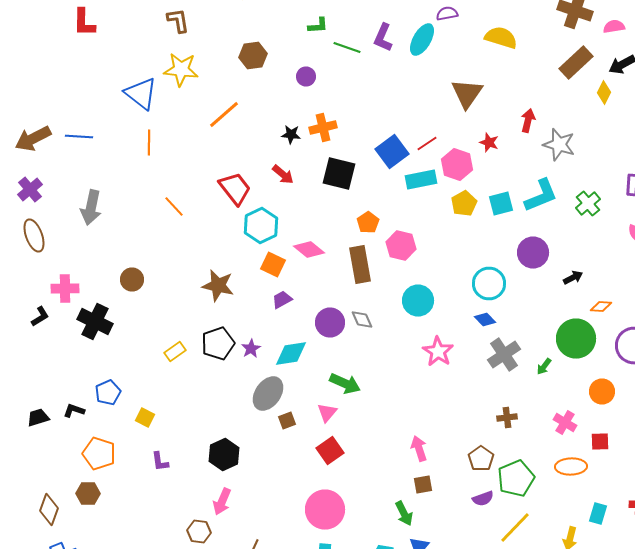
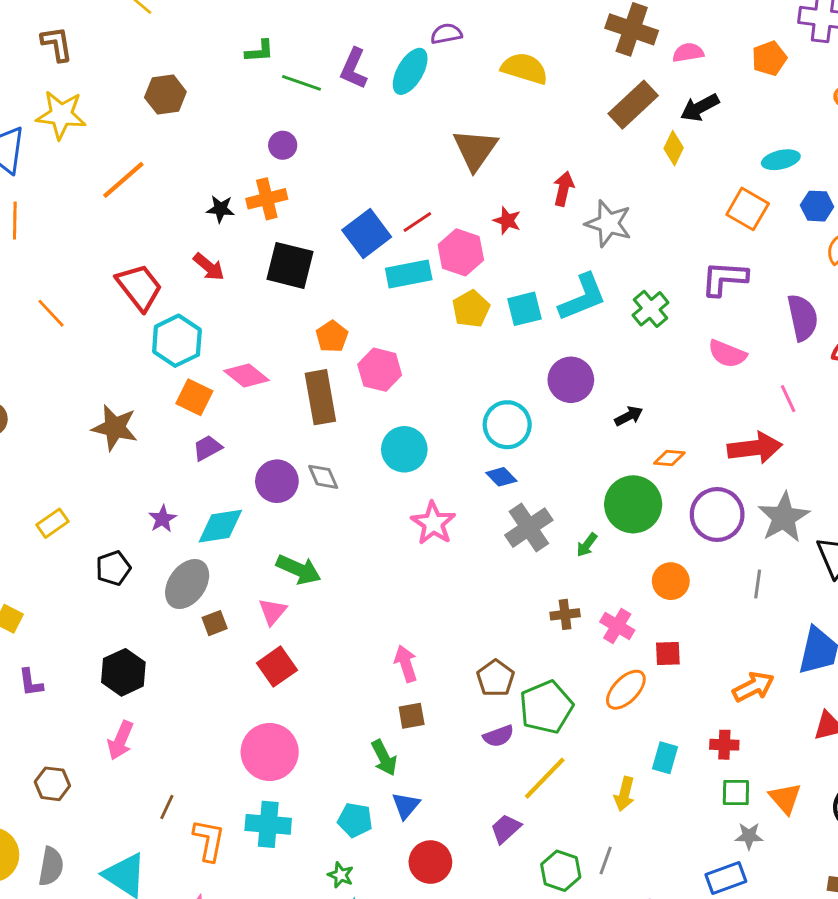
purple circle: (306, 76) -> (283, 145), moved
black pentagon: (218, 344) -> (113, 568), moved, size x0.7
brown cross: (507, 418) -> (565, 614), moved
orange ellipse: (571, 466) -> (626, 690), turned -44
brown hexagon: (199, 532) -> (52, 784), moved

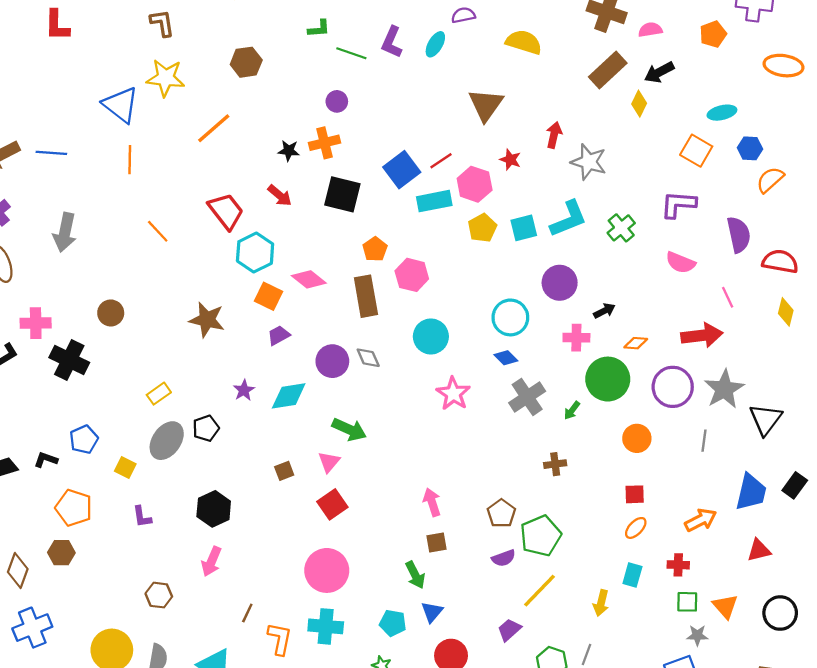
cyan ellipse: (410, 71) -> (435, 44), size x0.7
gray ellipse: (187, 584) -> (167, 441), moved
pink cross: (617, 626) -> (576, 338), moved, turned -30
orange ellipse: (626, 690) -> (636, 528), moved, size x0.7

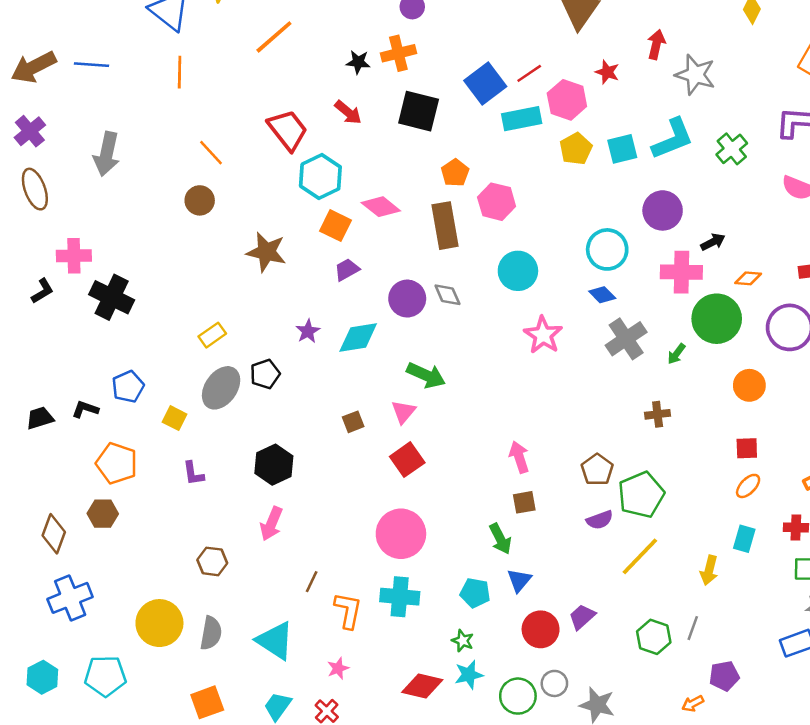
brown circle: (111, 313) -> (200, 200), moved
pink cross: (576, 338) -> (681, 272), size x1.4
purple trapezoid: (509, 630) -> (582, 617), moved

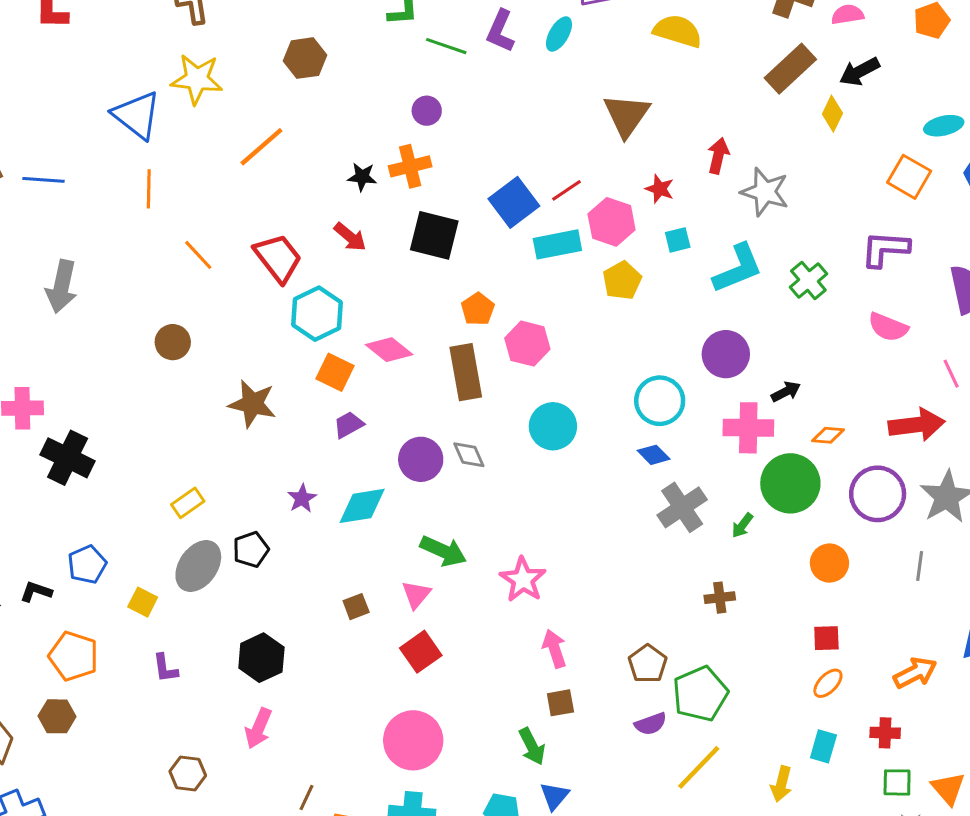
cyan square: (622, 149) -> (678, 240), moved, size x0.7
orange line: (211, 153) -> (198, 255), moved
pink star: (543, 335) -> (523, 580), moved

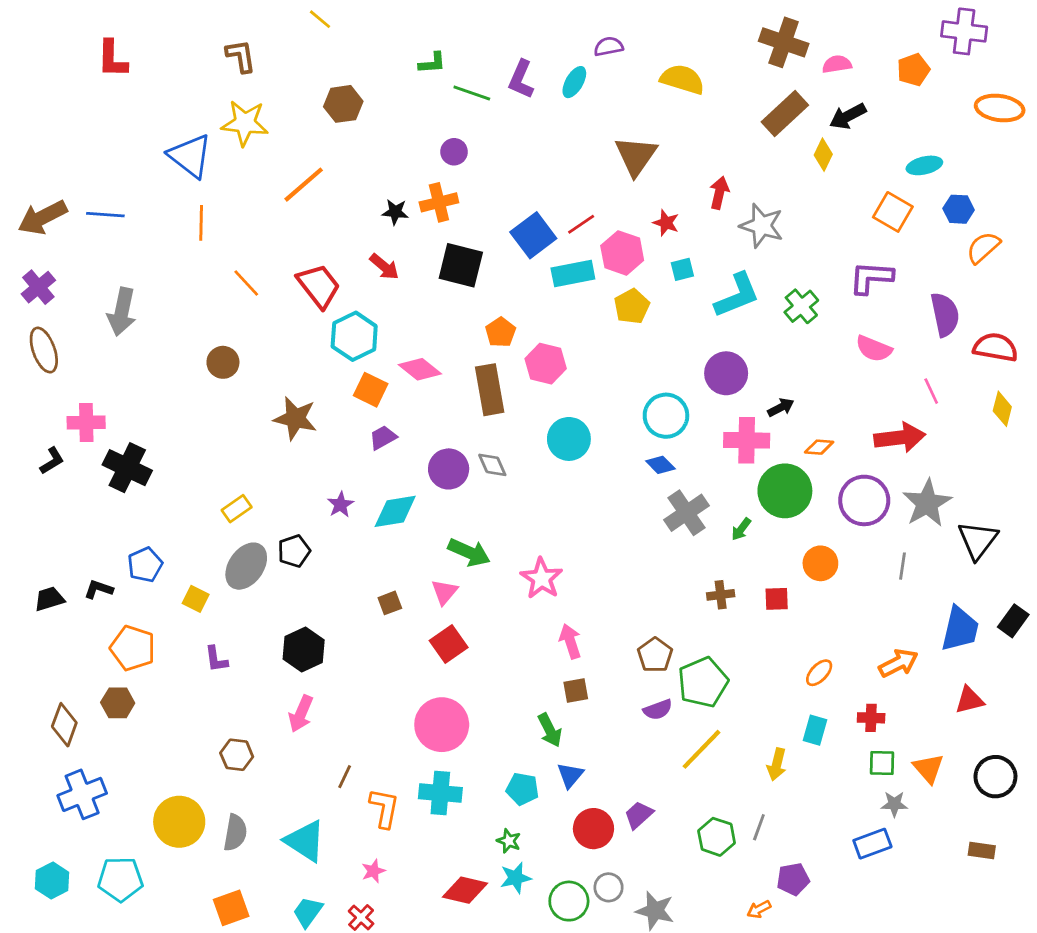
red square: (826, 638) -> (777, 599), moved

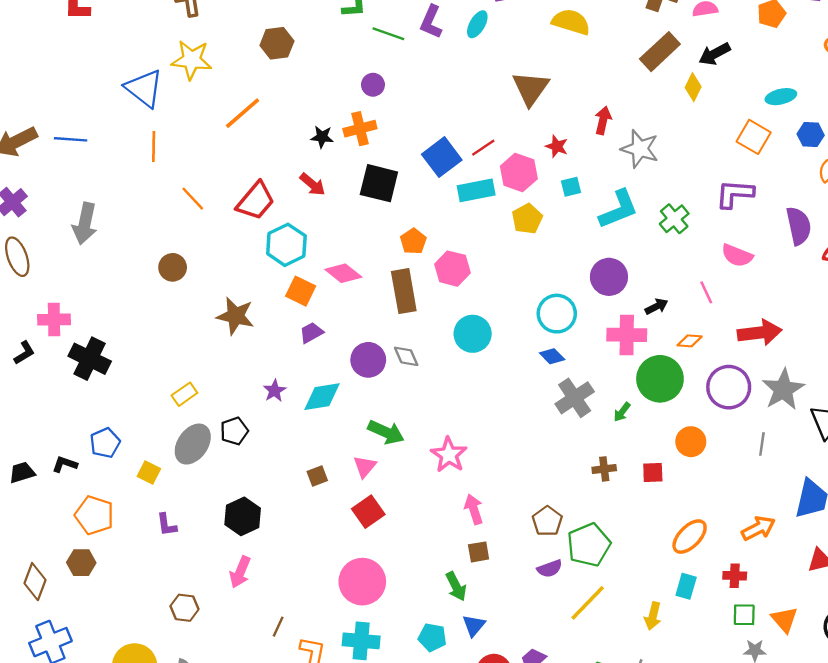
red trapezoid: (319, 286) -> (256, 201), turned 78
pink line: (931, 391) -> (706, 292), moved
orange ellipse: (819, 673) -> (690, 537), size x1.5

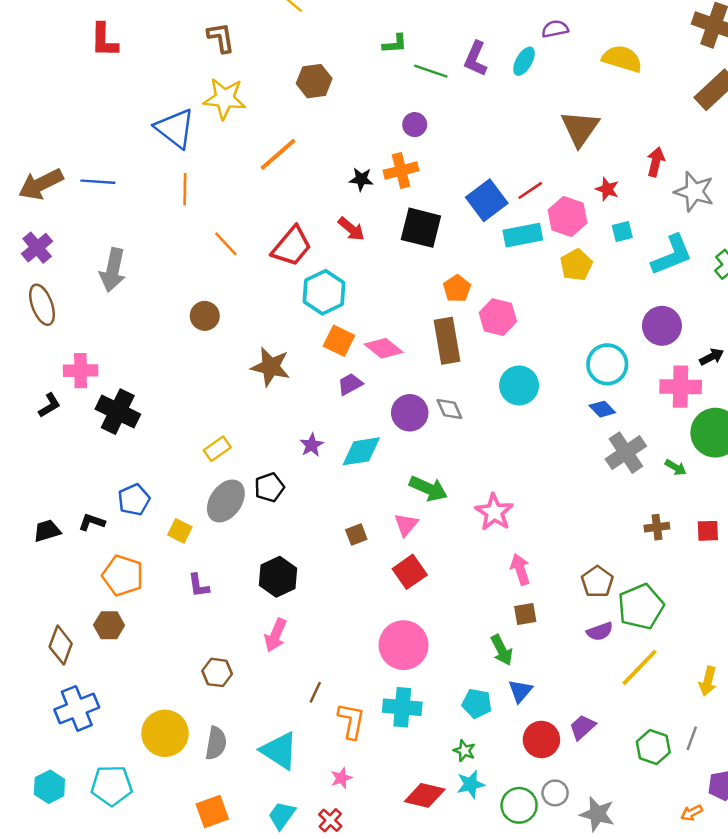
pink diamond: (343, 273) -> (384, 348), moved
green arrow: (622, 412) -> (676, 467), turned -96

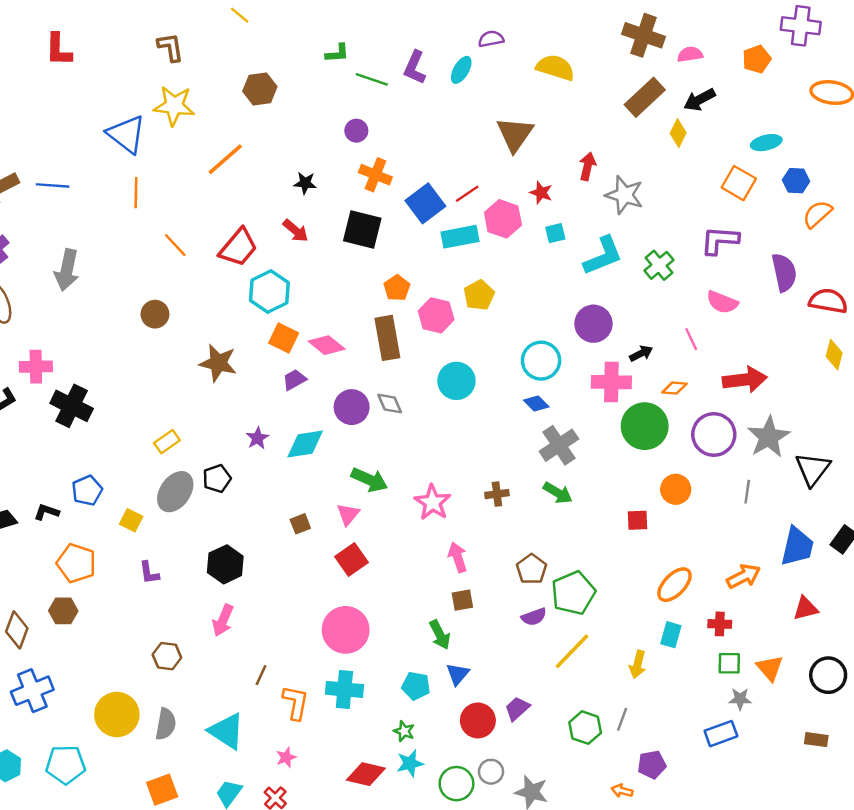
orange cross: (401, 171) -> (375, 175), moved, turned 36
yellow pentagon: (576, 265) -> (479, 295), moved
green arrow: (676, 467) -> (558, 493), moved, size x1.4
brown cross: (657, 527) -> (497, 494), moved
orange arrow: (692, 813) -> (622, 791), turned 42

